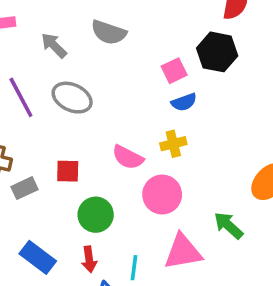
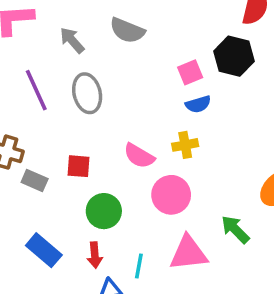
gray ellipse: (72, 98) -> (87, 93), turned 48
gray rectangle: (24, 188) -> (35, 181), turned 45

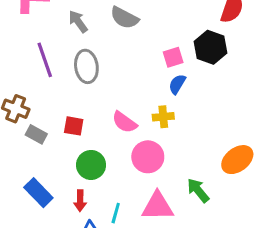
blue semicircle: (198, 104) -> (177, 84), turned 132

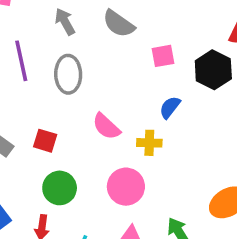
pink square: (173, 57) -> (163, 56), moved
pink semicircle: (124, 122) -> (106, 126), moved

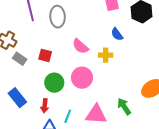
blue semicircle: (170, 107) -> (117, 34), turned -72
pink circle: (126, 187) -> (82, 78), moved

